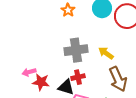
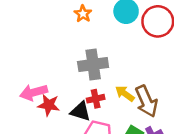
yellow arrow: (106, 53) -> (125, 94), moved
pink arrow: (29, 72) -> (34, 92), size x1.5

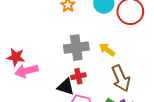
yellow arrow: (125, 94) -> (107, 50), moved
red star: (49, 105) -> (16, 57), moved

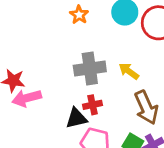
black triangle: (66, 87) -> (76, 118), turned -30

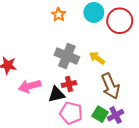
gray cross: (90, 69) -> (67, 56), turned 30
pink arrow: (27, 98) -> (30, 86), moved

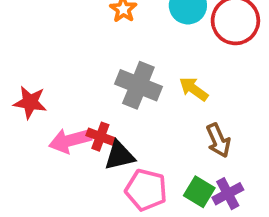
red cross: (69, 84) -> (100, 137), moved, turned 32
brown arrow: (110, 86) -> (218, 140), size x0.7

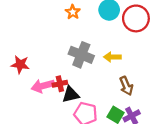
yellow arrow: (194, 89) -> (112, 57), turned -35
red cross: (100, 137) -> (60, 84), turned -32

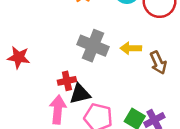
pink arrow: (43, 86) -> (58, 110), moved, turned 110
brown arrow: (126, 86) -> (158, 63), moved

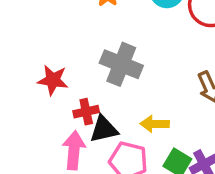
yellow arrow: (131, 48) -> (155, 124), moved
red star: (19, 57) -> (53, 80), moved

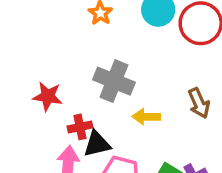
yellow arrow: (155, 124) -> (146, 117), moved

